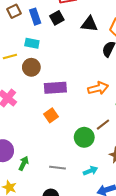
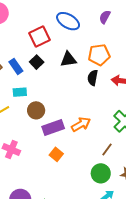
brown circle: (31, 67) -> (36, 110), moved
orange arrow: (98, 88) -> (81, 124), moved
green circle: (84, 137) -> (101, 173), moved

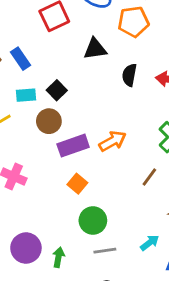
orange pentagon: (99, 55) -> (133, 22), moved
black square: (37, 62) -> (57, 90), moved
green circle: (101, 173) -> (93, 220), moved

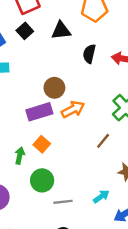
black square: (57, 90) -> (25, 31), moved
brown circle: (49, 121) -> (54, 88), moved
green circle: (93, 220) -> (42, 180), moved
green arrow: (58, 257) -> (20, 156), moved

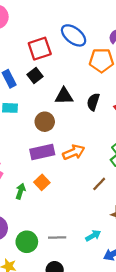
black triangle: (61, 31) -> (64, 96), moved
brown circle: (54, 88) -> (45, 122), moved
green circle: (42, 180) -> (27, 242), moved

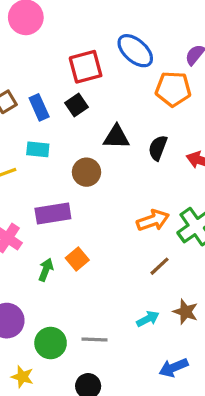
purple rectangle: (42, 152) -> (53, 214), moved
orange arrow: (74, 152) -> (153, 220), moved
cyan arrow: (93, 236) -> (148, 319), moved

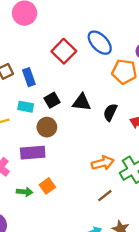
red square: (86, 67) -> (64, 51), turned -35
black square: (76, 105) -> (52, 100), moved
brown circle: (86, 172) -> (47, 127), moved
green arrow: (46, 270) -> (25, 192), turned 70

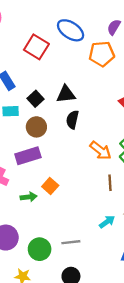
black semicircle: (110, 112) -> (72, 120), moved
orange arrow: (103, 163) -> (101, 151), turned 65
brown line: (105, 196) -> (110, 183), turned -42

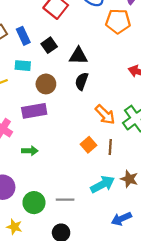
black square: (36, 99) -> (49, 45), moved
orange square: (50, 186) -> (89, 145), moved
cyan arrow: (107, 222) -> (103, 184), size x1.5

